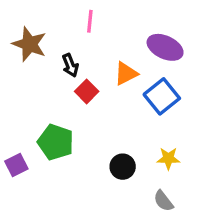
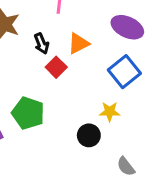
orange triangle: (126, 74) -> (78, 44), moved
yellow star: (168, 158) -> (110, 112), moved

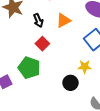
red square: (56, 67) -> (42, 44), moved

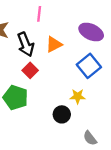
black arrow: (38, 20) -> (26, 44), size x1.5

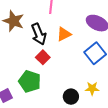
yellow star: (78, 96) -> (92, 88), moved

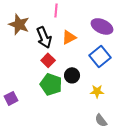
green pentagon: (30, 81) -> (51, 84), moved
black circle: (71, 97) -> (72, 75), moved

